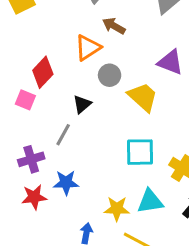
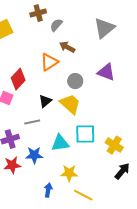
gray circle: (110, 75) -> (75, 81), moved
yellow trapezoid: (143, 97) -> (70, 104), moved
gray line: (63, 135) -> (32, 122), turned 49
cyan triangle: (150, 201) -> (60, 143), moved

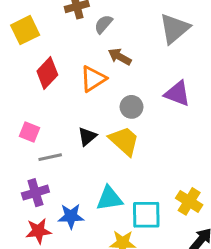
red diamond: (18, 79) -> (47, 73), moved
gray line: (32, 122) -> (50, 157), moved
cyan square: (85, 134) -> (146, 215), moved

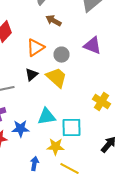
orange triangle: (93, 79) -> (36, 48), moved
yellow cross: (189, 201) -> (102, 102), moved

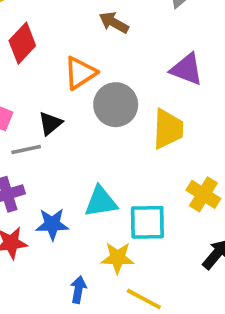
gray circle: (62, 55) -> (116, 105), moved, size x1.5
black triangle: (32, 75) -> (50, 123), moved
yellow trapezoid: (56, 78) -> (168, 129), moved, turned 50
yellow cross: (102, 102) -> (203, 194), moved

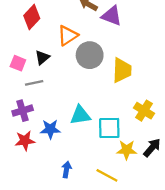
purple triangle: (187, 69) -> (112, 16), moved
black triangle: (50, 123) -> (42, 57), moved
yellow star: (118, 258) -> (127, 150), moved

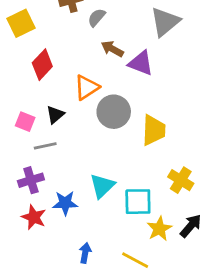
cyan triangle: (80, 115) -> (102, 186), turned -35
red star: (25, 141) -> (34, 217), turned 30
yellow star: (127, 150) -> (159, 229), turned -30

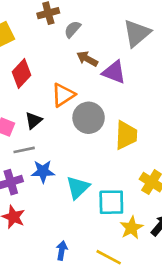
blue star: (65, 203) -> (43, 171), moved

